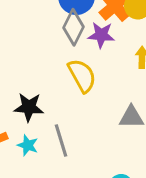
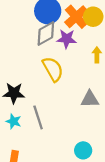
gray diamond: (73, 27) -> (46, 33), turned 35

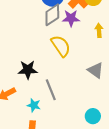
gray triangle: (90, 99) -> (95, 70), turned 42
cyan star: (14, 121) -> (34, 105), moved

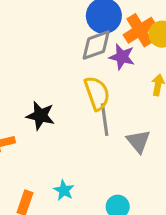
gray line: (51, 90) -> (105, 120), moved
cyan star: (34, 105) -> (64, 190), moved

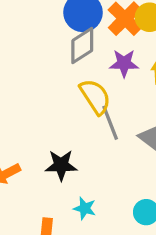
purple star: (122, 57) -> (124, 63), moved
black star: (40, 116) -> (61, 165), moved

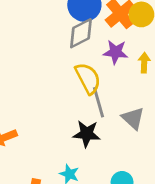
black star: (61, 165) -> (87, 134), moved

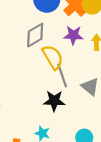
gray diamond: (81, 33) -> (35, 35), moved

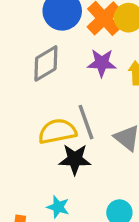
yellow semicircle: (53, 57) -> (57, 131), moved, turned -70

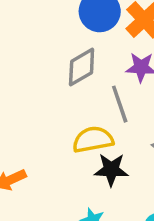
gray line: (86, 122) -> (120, 104), moved

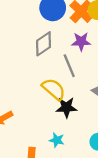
yellow semicircle: (93, 140) -> (54, 89), turned 55

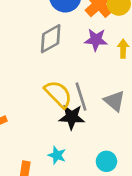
gray line: (69, 66) -> (81, 97), moved

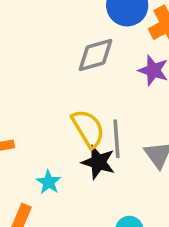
cyan star: (57, 155) -> (49, 182), moved

